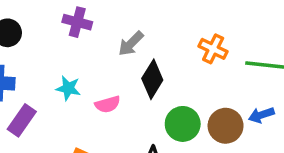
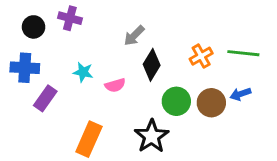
purple cross: (77, 22) -> (70, 18), moved
orange cross: (213, 49) -> (201, 56), moved, turned 35

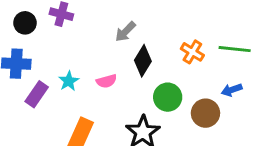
orange cross: (201, 56) -> (192, 52), turned -30
cyan star: (83, 72) -> (69, 81), moved, turned 30
brown circle: (211, 103) -> (205, 113), moved

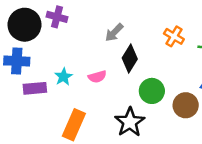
black circle: (25, 23) -> (25, 25), size x1.6
orange cross: (192, 52) -> (174, 36), moved
purple rectangle: (37, 94) -> (35, 88), turned 50

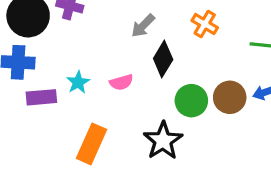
orange cross: (174, 36) -> (205, 24), moved
brown circle: (186, 105) -> (230, 97), moved

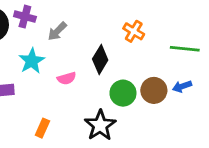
gray arrow: (143, 26) -> (57, 31), moved
cyan star: (78, 82) -> (32, 61), moved, size x1.4
orange rectangle: (91, 144) -> (42, 128), size x0.6

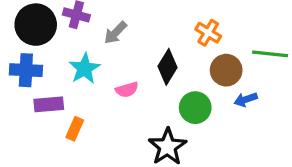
blue arrow: (182, 86) -> (246, 99), moved
brown circle: (154, 90) -> (226, 70), moved
orange rectangle: (42, 128) -> (75, 129), moved

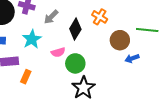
orange cross: (208, 33) -> (100, 17), moved
black diamond: (168, 67) -> (75, 29), moved
green circle: (195, 108) -> (75, 63), moved

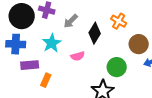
green circle: (75, 63) -> (117, 67), moved

